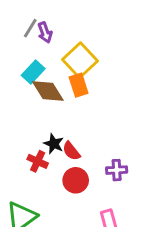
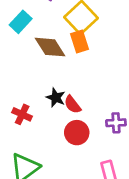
cyan rectangle: (33, 72) -> (21, 22), moved
red cross: (38, 161) -> (22, 114), moved

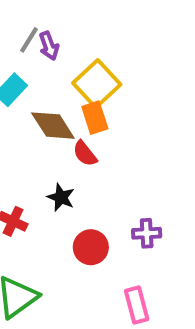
red semicircle: (73, 105) -> (85, 154), moved

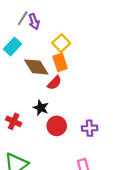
yellow square: (97, 84) -> (61, 43), size x0.7
red semicircle: (85, 154) -> (54, 83), turned -98
red circle: (91, 247) -> (57, 126), moved

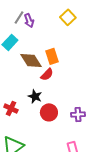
yellow square: (61, 43) -> (68, 17), moved

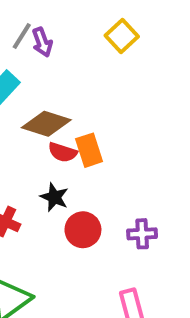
orange rectangle: (52, 56) -> (89, 150), moved
brown diamond: (31, 60) -> (46, 124), turned -40
red semicircle: (47, 74) -> (63, 152), moved, turned 64

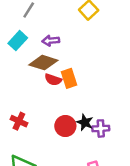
purple arrow: (42, 42) -> (51, 41), moved, turned 105
black star: (54, 197) -> (85, 122), moved

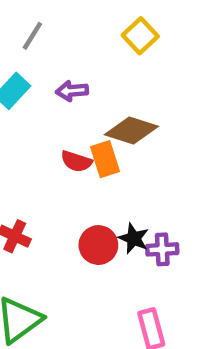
brown diamond: (43, 63) -> (131, 131), moved

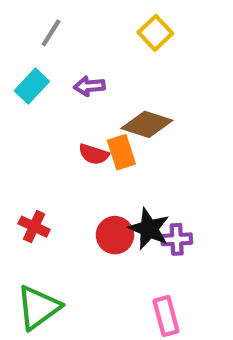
black star: (134, 238) -> (149, 229), size x1.4

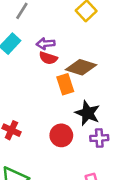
red semicircle: (94, 154) -> (48, 58), moved
black star: (149, 229) -> (88, 113), moved

